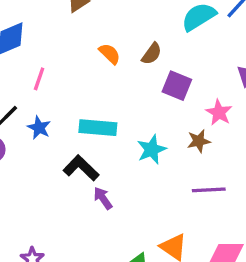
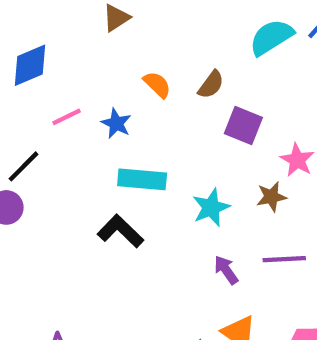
pink line: (39, 79) -> (67, 117), turned 45
blue star: (39, 128) -> (116, 123), moved
purple arrow: (103, 198) -> (226, 270), moved

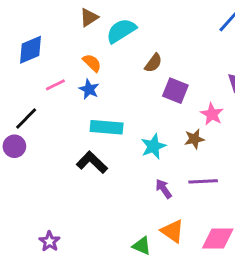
cyan semicircle: (271, 37) -> (121, 31), moved
orange semicircle: (157, 85) -> (92, 63), moved

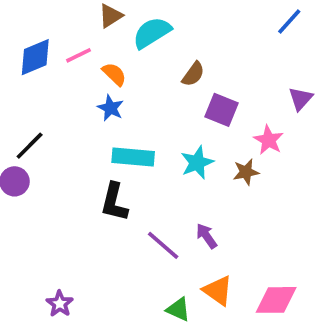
pink line: (55, 85) -> (79, 55), moved
cyan star: (153, 146) -> (197, 163), moved
black L-shape: (92, 162) -> (114, 202), turned -120
purple line: (203, 181) -> (163, 245), moved, turned 44

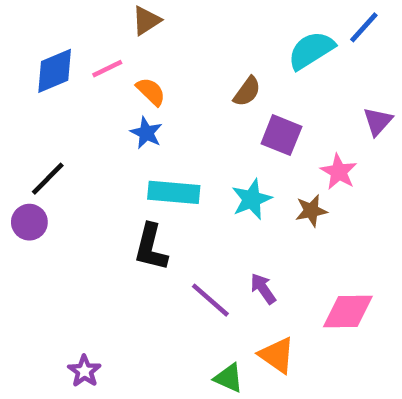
cyan semicircle: (152, 33) -> (311, 50), moved
pink diamond: (276, 300) -> (348, 311), moved

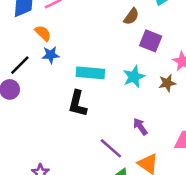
orange semicircle: (151, 92) -> (43, 33), moved
blue star: (146, 133) -> (51, 55), moved, turned -30
purple line: (210, 300) -> (111, 148), moved

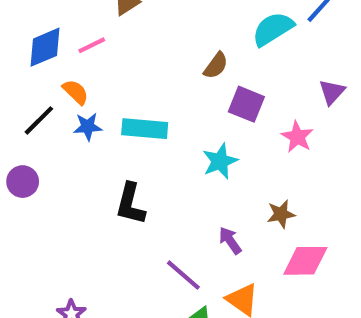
black line: (20, 65) -> (39, 120), moved
cyan rectangle: (90, 73) -> (145, 129), moved
brown star: (167, 83) -> (281, 214), moved

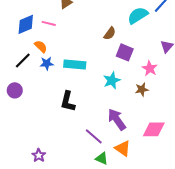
pink line: (92, 45) -> (49, 23), turned 40
brown star: (281, 214) -> (142, 89), moved
purple arrow: (230, 241) -> (117, 119), size x1.6

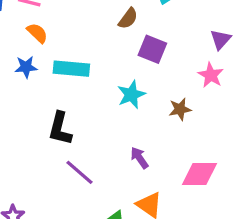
orange semicircle: (41, 46) -> (37, 33), moved
pink star: (150, 68) -> (211, 75), moved
purple arrow: (117, 119) -> (139, 158), size x0.6
purple line: (94, 136) -> (79, 172), moved

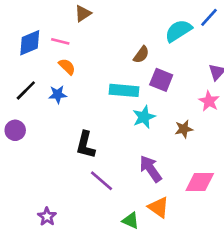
cyan rectangle: (71, 69) -> (124, 90), moved
purple arrow: (139, 158) -> (151, 169), size x1.5

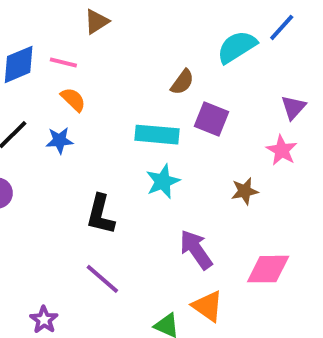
cyan star: (144, 117) -> (163, 181), moved
purple line: (101, 181) -> (102, 279), moved

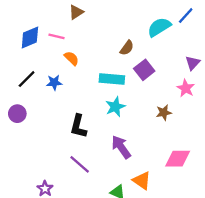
orange semicircle: (73, 100) -> (72, 58), moved
purple square: (212, 119) -> (144, 70), turned 30
purple arrow: (196, 250) -> (121, 147), moved

